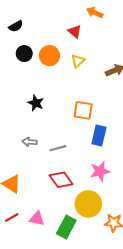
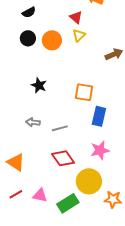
black semicircle: (16, 26) -> (29, 12), moved
yellow triangle: (78, 61) -> (79, 35), moved
green rectangle: (66, 227) -> (68, 203), turned 30

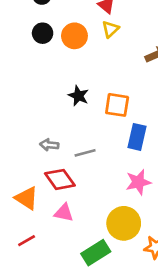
black star: (39, 85) -> (78, 96), moved
red diamond: (63, 158) -> (60, 179), moved
pink triangle: (40, 195) -> (64, 213), moved

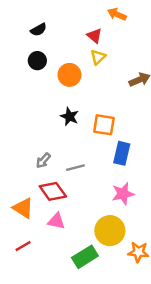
orange circle: (74, 36) -> (69, 75), moved
gray arrow: (49, 145) -> (43, 160), turned -56

